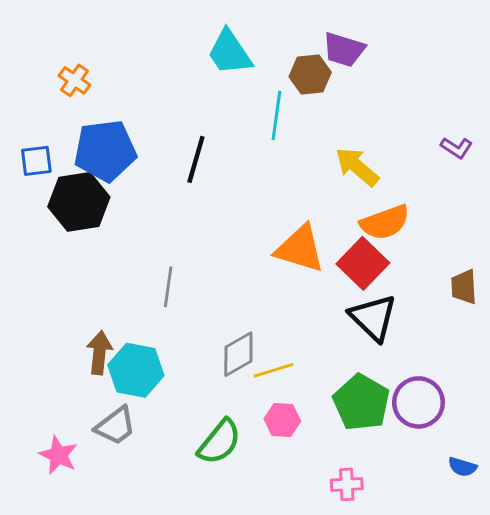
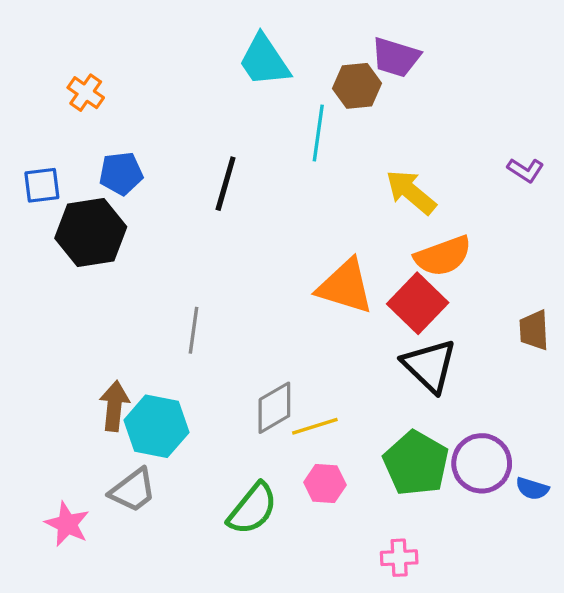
blue pentagon: (105, 151) -> (121, 173), size x0.6
blue semicircle: (462, 467) -> (532, 489), moved

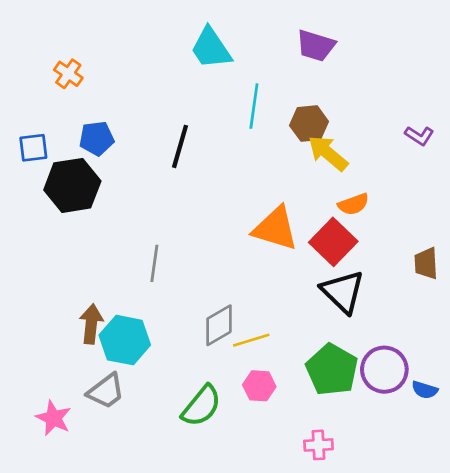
brown hexagon: (357, 86) -> (309, 124), moved
orange semicircle: (443, 256) -> (353, 204), size x0.7

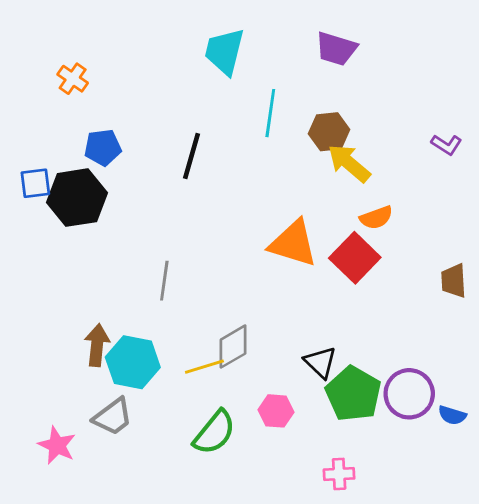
cyan trapezoid: (211, 48) -> (224, 51), turned 48
blue square: (33, 148) -> (35, 183), moved
black triangle: (343, 292) -> (320, 362), moved, size x0.7
yellow line: (251, 340) -> (204, 367), moved

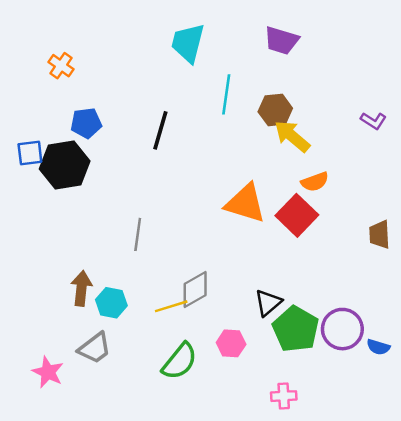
cyan hexagon: (133, 362) -> (111, 303), size x0.7
black triangle: (320, 362) -> (268, 303), turned 36

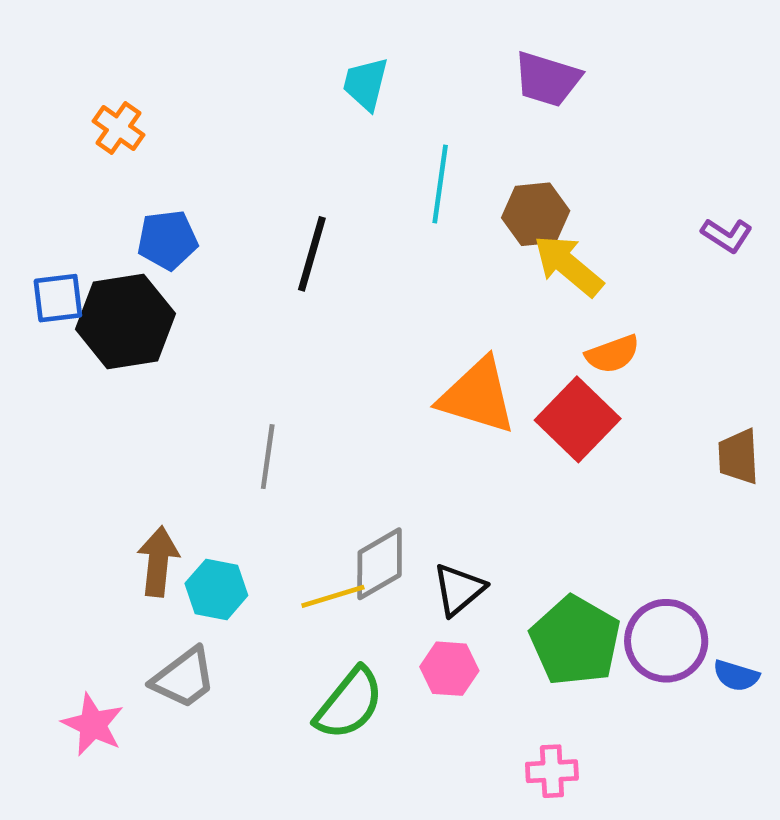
cyan trapezoid: (188, 43) -> (366, 84), size x0.7
black triangle: (268, 303) -> (459, 589), moved

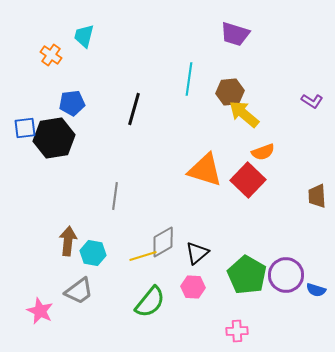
cyan trapezoid: (366, 84) -> (84, 36), moved

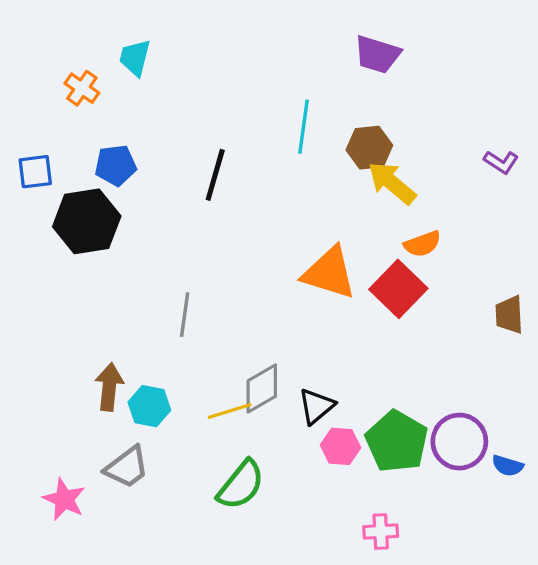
blue square: (25, 128) -> (35, 172), moved
pink hexagon: (193, 287) -> (340, 446), moved

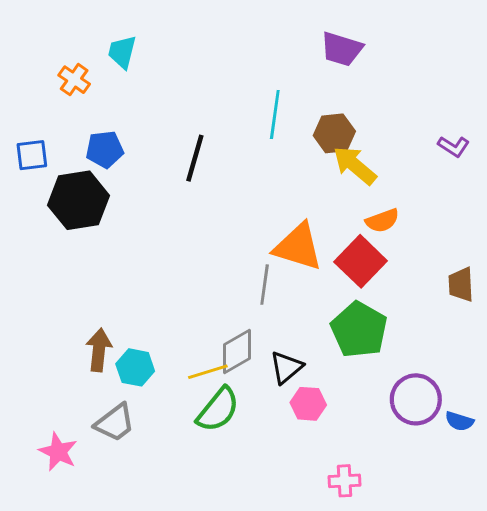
gray line: (185, 315) -> (265, 285), moved
green pentagon: (397, 442) -> (359, 330), moved
green semicircle: (241, 485) -> (218, 410), moved

